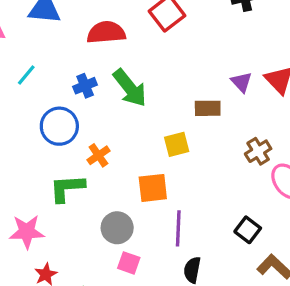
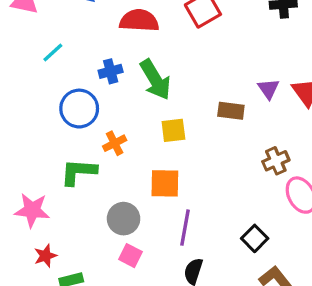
yellow square: (177, 144) -> (173, 130), moved

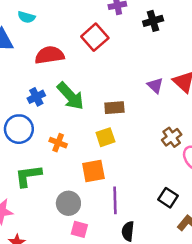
brown rectangle: (231, 111) -> (114, 108), moved
yellow square: (173, 130) -> (105, 137), moved
orange cross: (115, 143) -> (58, 143), moved, turned -30

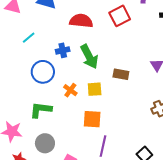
yellow square: (105, 137) -> (95, 89), moved
gray circle: (68, 203) -> (45, 143), moved

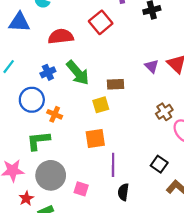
yellow square: (95, 89) -> (101, 105), moved
orange cross: (70, 90) -> (55, 114), moved
gray circle: (45, 143) -> (51, 175), size x1.4

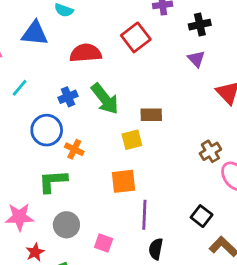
purple triangle: (152, 66) -> (196, 59), moved
gray circle: (51, 175) -> (66, 225), size x0.7

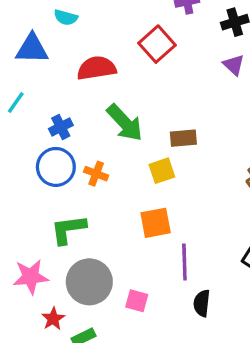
cyan line: (20, 88) -> (16, 102), moved
blue cross: (68, 97) -> (61, 127), moved
orange cross: (74, 149) -> (96, 174), moved
gray circle: (66, 225) -> (89, 282), size x1.4

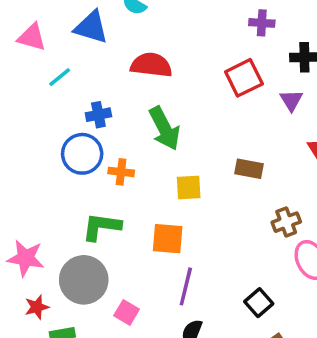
red square: (157, 44) -> (244, 78), moved
brown rectangle: (183, 138) -> (249, 169), moved
orange cross: (96, 174) -> (121, 172), turned -30
green L-shape: (68, 229) -> (101, 227), moved

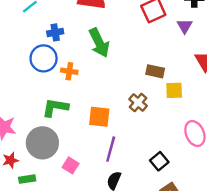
yellow square: (189, 188) -> (174, 90), moved
brown cross: (286, 222) -> (138, 102), moved, turned -30

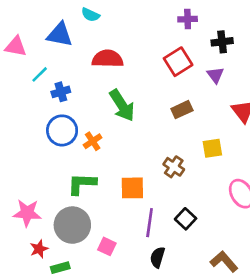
blue cross: (55, 32) -> (61, 92), moved
orange cross: (69, 71) -> (93, 141), turned -35
brown rectangle: (155, 71) -> (182, 110), moved, turned -30
black square: (159, 161) -> (186, 219), moved

